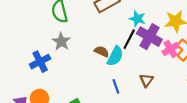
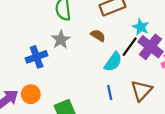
brown semicircle: (102, 51) -> (98, 35), moved
brown triangle: (146, 80) -> (141, 91), size x1.5

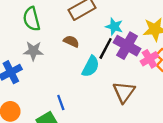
gray star: (61, 40) -> (33, 51), turned -30
blue line: (110, 93) -> (61, 103), moved

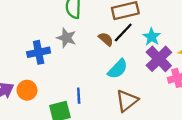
black line: (106, 48) -> (123, 32), moved
brown triangle: (124, 92) -> (127, 101), moved

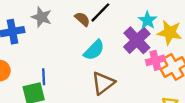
cyan star: (152, 37) -> (147, 20), moved
blue line: (79, 96) -> (44, 77), moved

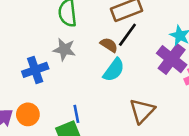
cyan semicircle: (94, 50) -> (114, 70), moved

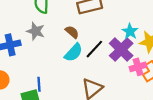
black line: (127, 35) -> (94, 49), moved

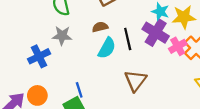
brown semicircle: (72, 32) -> (100, 27), turned -40
black line: (94, 49) -> (128, 39), turned -42

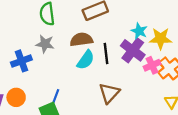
brown semicircle: (100, 27) -> (81, 40), size x1.5
blue line: (79, 90) -> (56, 96), turned 32

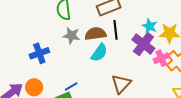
gray star: (45, 44) -> (71, 36), moved
black line: (106, 53) -> (116, 30), moved
blue line: (56, 96) -> (71, 87), turned 40

